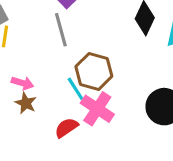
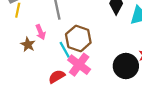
pink arrow: (23, 83) -> (41, 32), moved, turned 48
brown star: (26, 103) -> (28, 45), moved

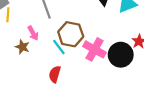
pink cross: (79, 65) -> (94, 49), moved
red semicircle: (57, 77) -> (55, 74), turned -35

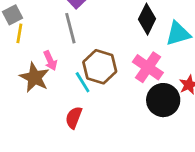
brown star: (22, 47) -> (34, 77), size x1.5
pink cross: (94, 49) -> (148, 67), moved

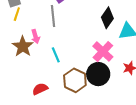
brown hexagon: (100, 67) -> (75, 80), moved
black circle: (163, 100) -> (98, 74), moved
red semicircle: (74, 118) -> (40, 89), moved, turned 35

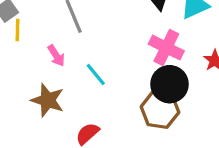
brown star: (23, 46) -> (48, 100), moved
brown hexagon: (75, 80) -> (160, 110), moved

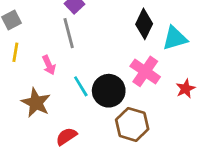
yellow line: (17, 30) -> (15, 52), moved
black circle: (169, 84) -> (109, 91), moved

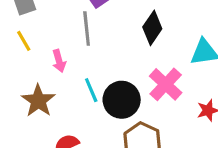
black diamond: (144, 24) -> (152, 28), moved
yellow line: (15, 52) -> (24, 41), turned -48

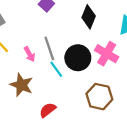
gray line: (87, 29) -> (49, 48), moved
black circle: (122, 100) -> (78, 58), moved

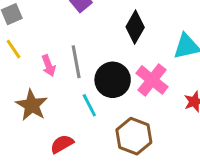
cyan line: (56, 69) -> (89, 105), moved

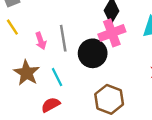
pink cross: (152, 80) -> (112, 33), moved, turned 30
cyan line: (89, 105) -> (57, 77), moved

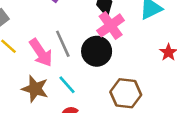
pink arrow: (41, 41) -> (41, 53), size x1.6

